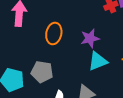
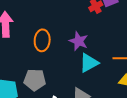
purple star: (90, 38) -> (79, 41), turned -30

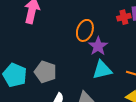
orange ellipse: (42, 40) -> (85, 30), moved

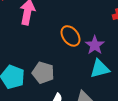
orange ellipse: (85, 30) -> (71, 36), moved, turned -55

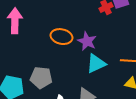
orange ellipse: (71, 36) -> (61, 37), turned -30

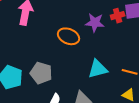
purple star: (87, 41) -> (95, 23), moved, turned -30

